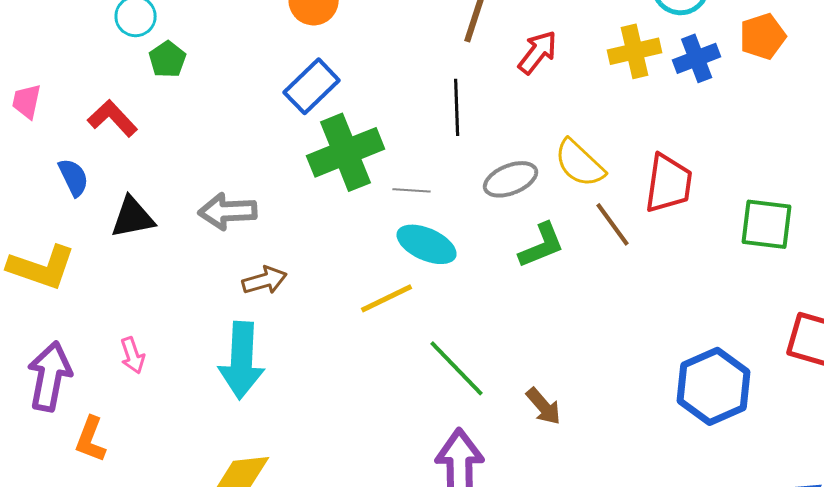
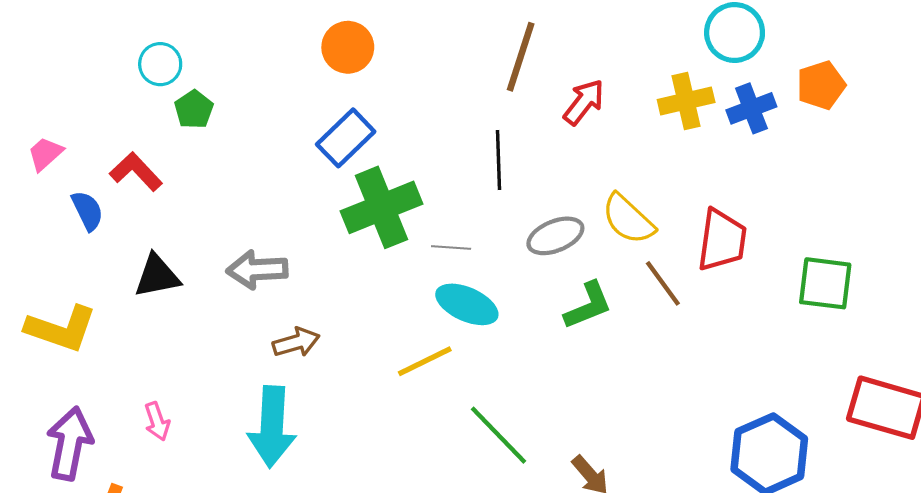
pink trapezoid: (27, 101) -> (45, 154), turned 36
blue semicircle: (74, 177) -> (87, 211), moved

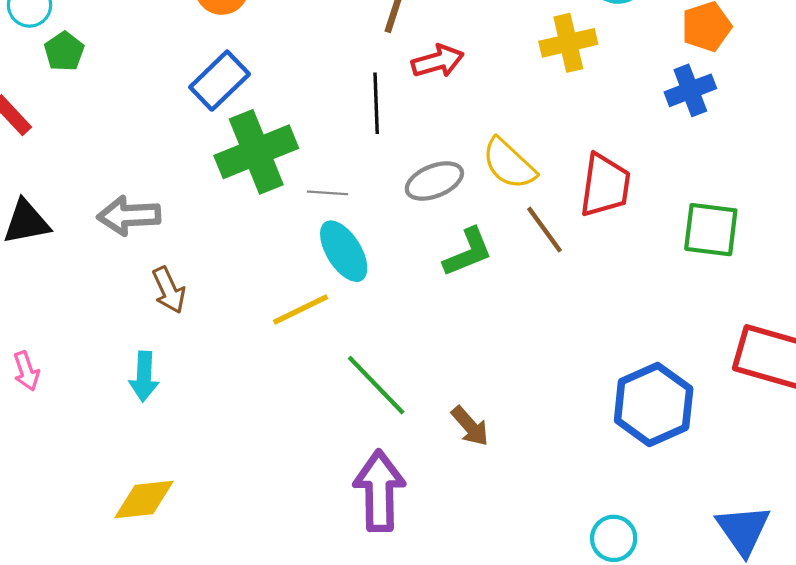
red arrow: (584, 102) -> (438, 61), moved, turned 36
blue cross: (751, 108) -> (690, 90), moved
cyan ellipse: (467, 304) -> (344, 251), turned 34
brown arrow: (296, 342) -> (169, 290), turned 81
cyan arrow: (272, 427) -> (144, 376), size x0.6

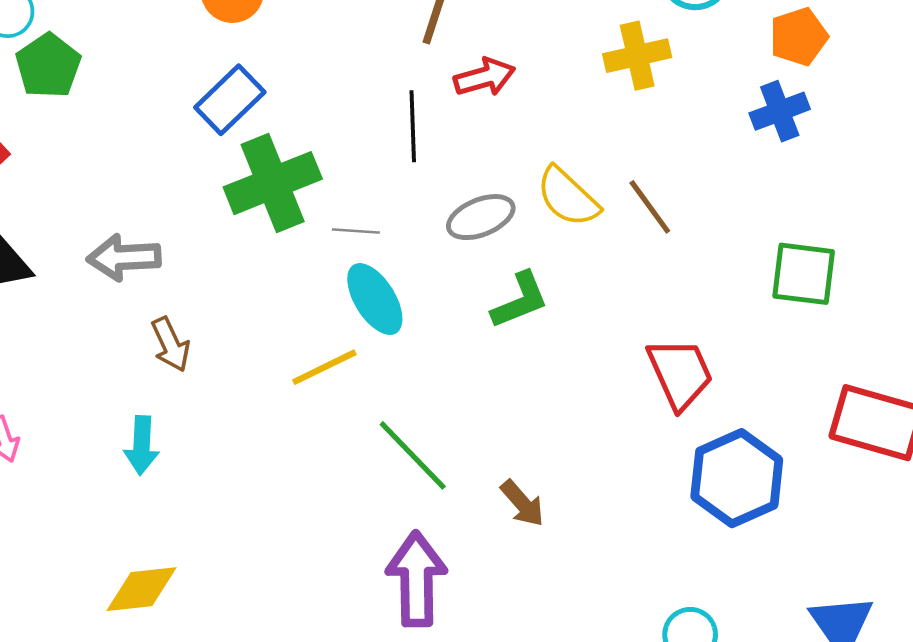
green pentagon: (64, 51) -> (48, 66), size x1.4
red trapezoid: (605, 185) -> (680, 373), moved, turned -32
brown line: (545, 230) -> (650, 207), moved

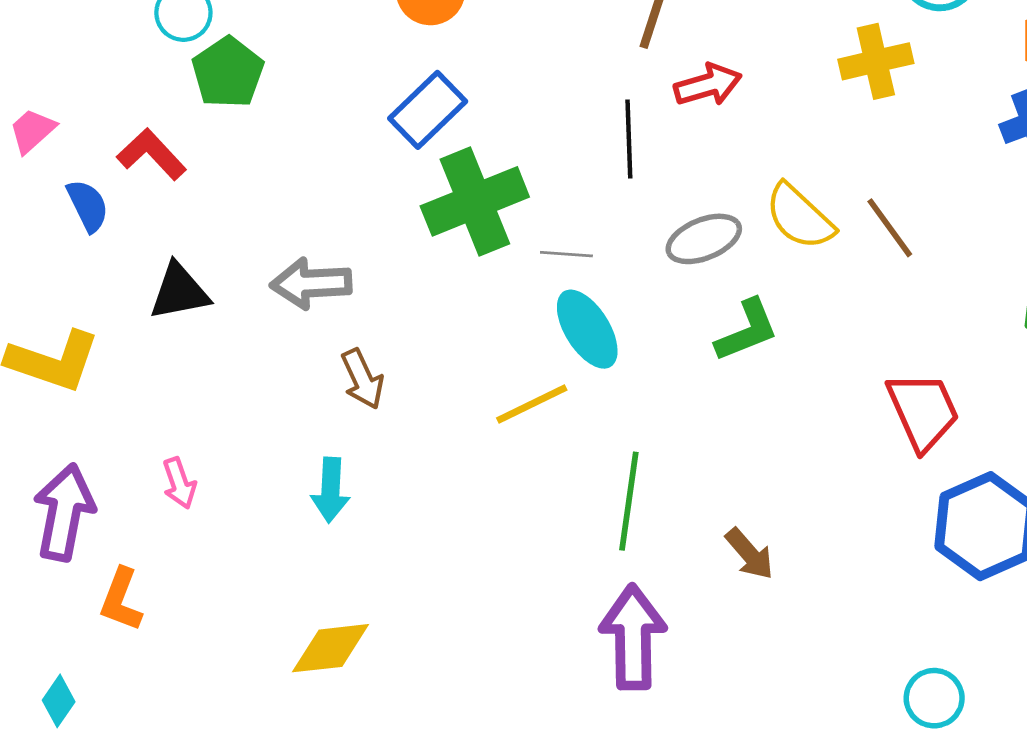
green line: (413, 455) -> (629, 501), turned 52

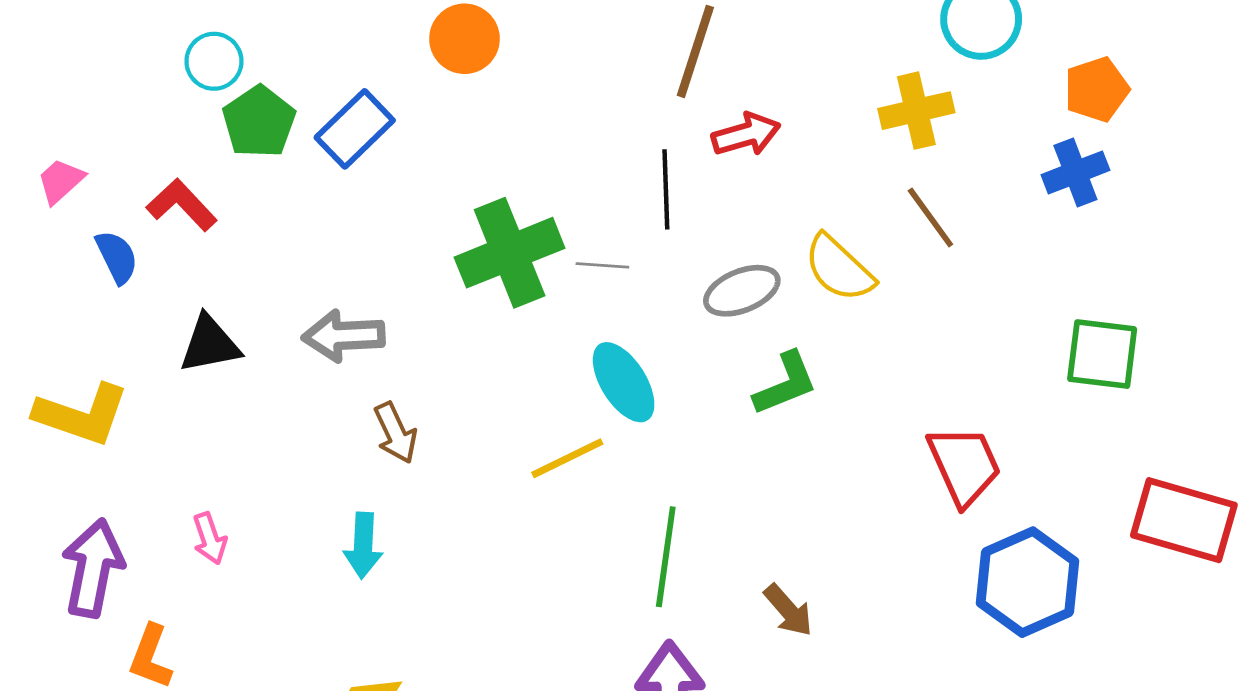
blue rectangle: (428, 110) -> (355, 129), moved
brown line: (890, 228) -> (930, 218), moved
gray line: (566, 254) -> (602, 265), moved

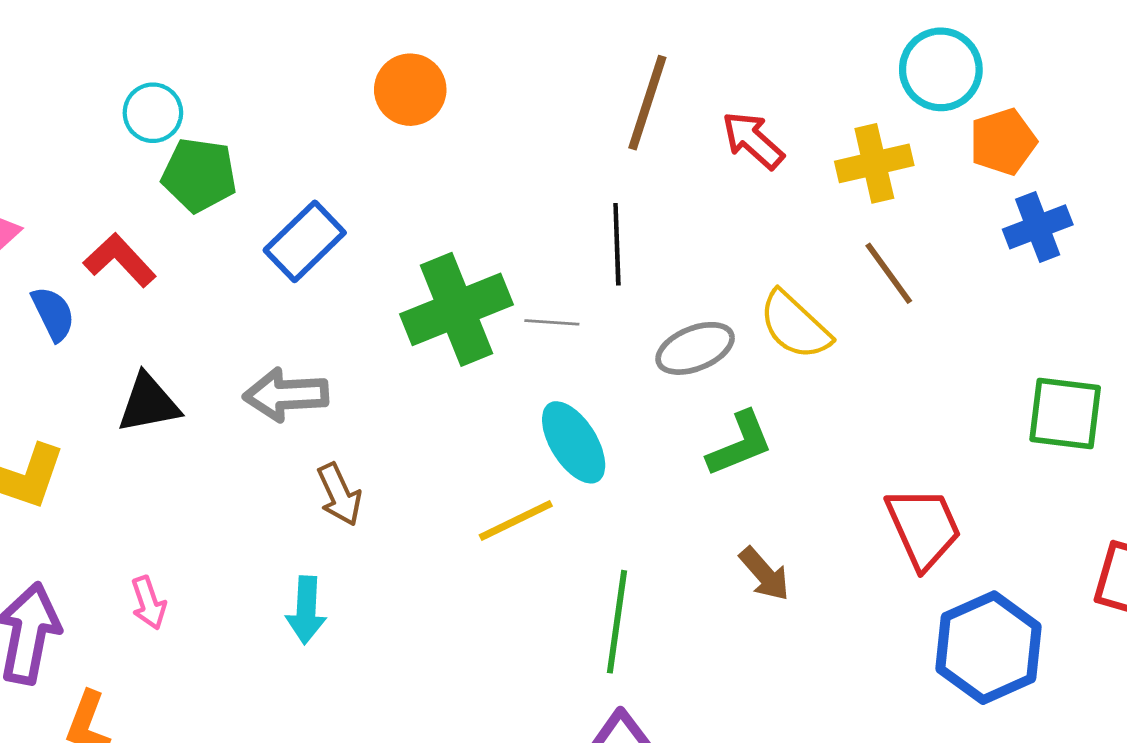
orange pentagon: (1097, 89) -> (1003, 142), moved
green pentagon: (259, 122) -> (199, 175), turned -30
blue rectangle: (355, 129) -> (305, 241), moved
red arrow: (746, 134) -> (753, 140), moved, turned -122
brown arrow: (788, 610) -> (764, 574), moved

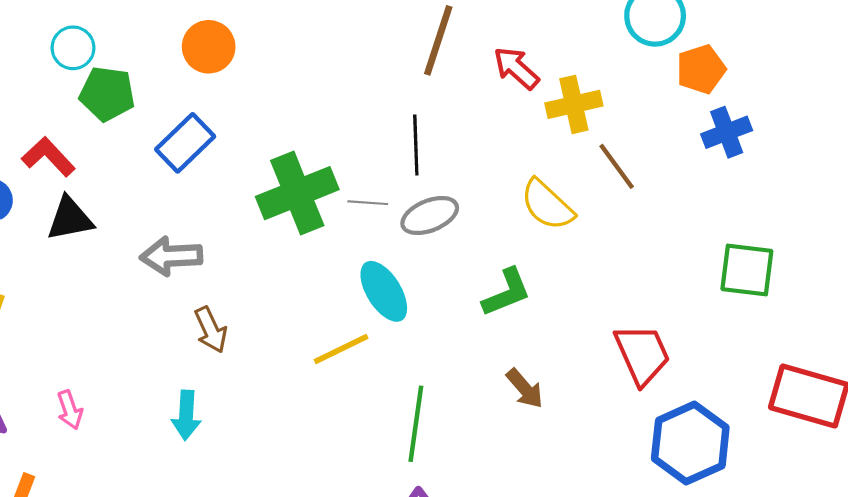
orange circle: (410, 90) -> (209, 47), moved
yellow cross: (874, 163) -> (574, 104), moved
gray ellipse: (695, 348) -> (430, 216), moved
black triangle: (149, 403) -> (70, 219), moved

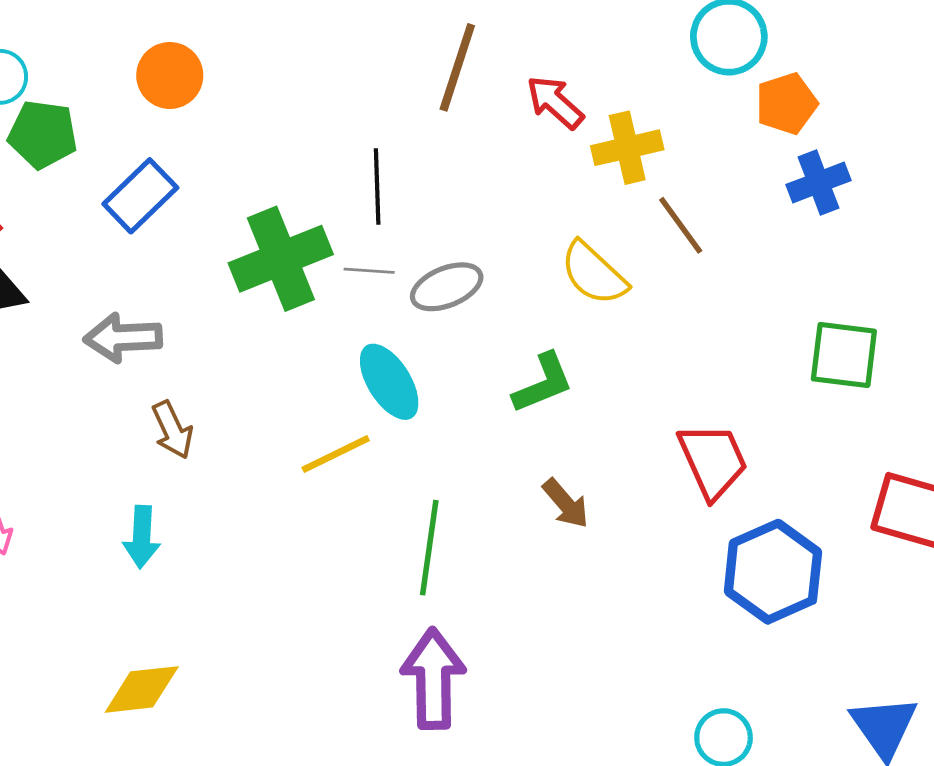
black line: (416, 145) -> (377, 186), moved

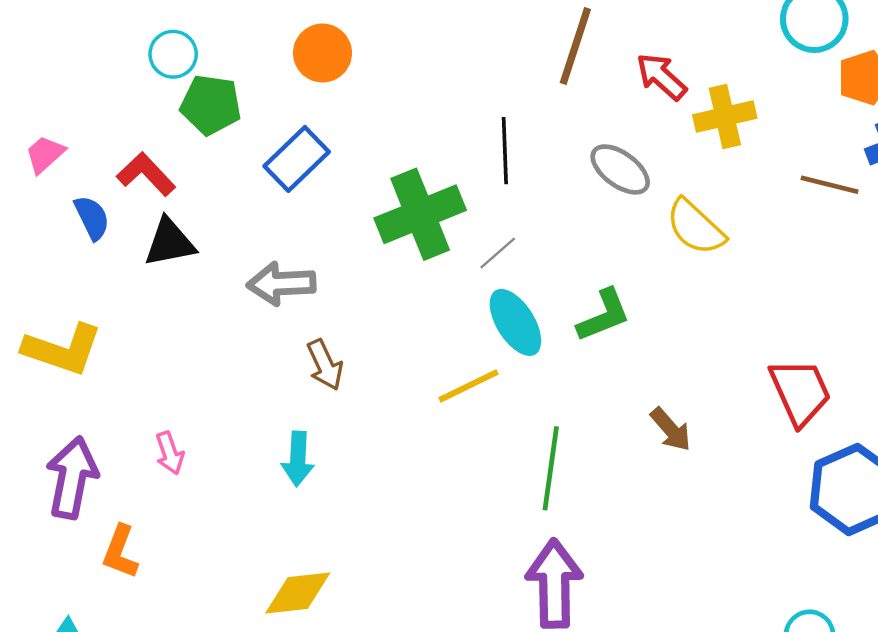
brown line: (681, 225) -> (830, 185), moved, turned -40
gray line: (369, 271) -> (498, 253), moved, turned -45
gray ellipse: (447, 287) -> (620, 169), moved, turned 58
green L-shape: (543, 383) -> (604, 315), moved

